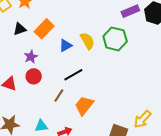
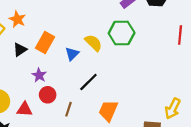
brown line: (59, 95) -> (68, 109), moved

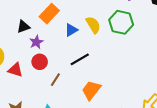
black triangle: (20, 50) -> (23, 27), moved

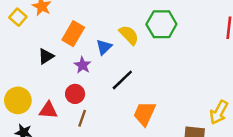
purple star: (36, 42) -> (82, 65), moved
brown line: (55, 80) -> (82, 118), moved

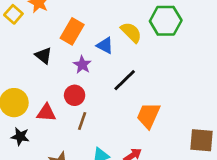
blue triangle: (104, 47) -> (105, 45), turned -48
black triangle: (46, 56) -> (43, 56), turned -48

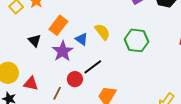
green hexagon: (166, 21) -> (137, 40), moved
purple star: (82, 65) -> (63, 51), size x1.5
red circle: (75, 95) -> (75, 79), moved

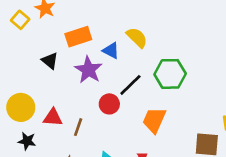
orange rectangle: (58, 25) -> (78, 37), turned 42
green hexagon: (137, 40) -> (170, 74), moved
brown line: (57, 93) -> (78, 127), moved

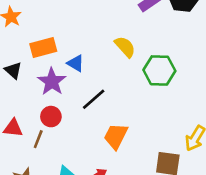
yellow semicircle: (137, 38) -> (125, 47), moved
green hexagon: (170, 74) -> (159, 70), moved
red circle: (109, 104) -> (51, 117), moved

